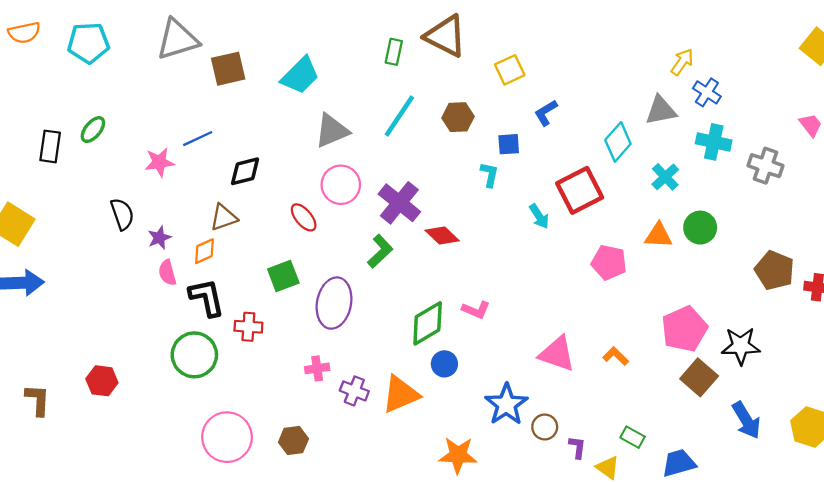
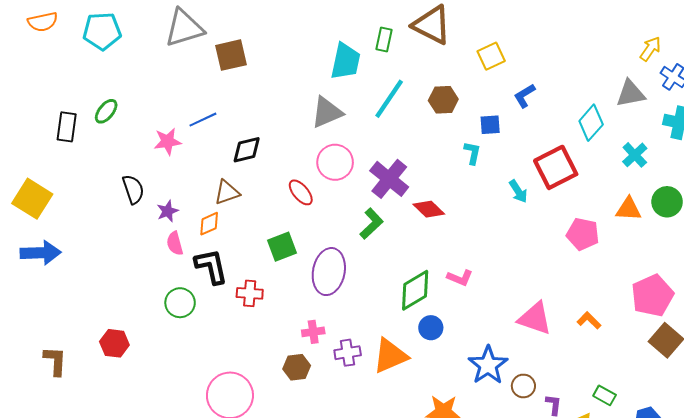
cyan trapezoid: (300, 75) -> (345, 61), moved, turned -33
green circle: (194, 355) -> (180, 303), moved, size x0.7
purple cross: (354, 391) -> (348, 353), turned -30
brown hexagon: (293, 440) -> (297, 367), moved

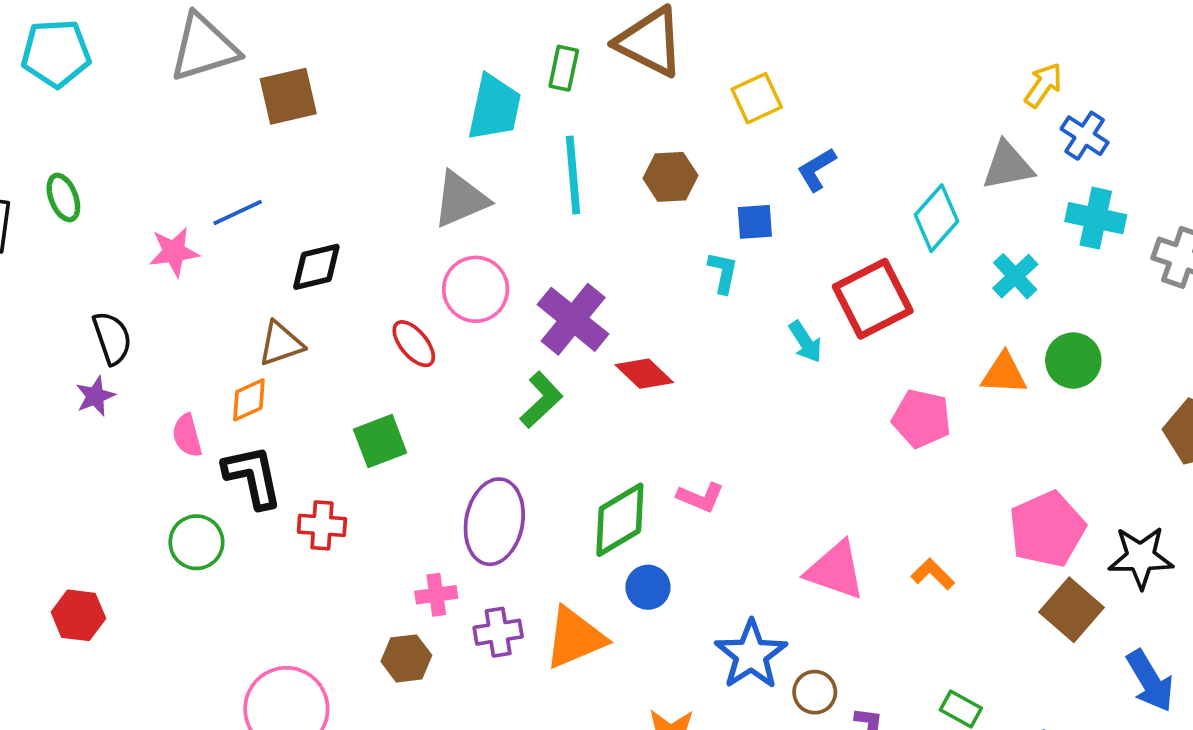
cyan line: (389, 99) -> (573, 175), turned -39
green ellipse: (106, 111) -> (63, 198), turned -60
purple star: (168, 211) -> (95, 396), moved
purple ellipse: (329, 272) -> (494, 522), moved

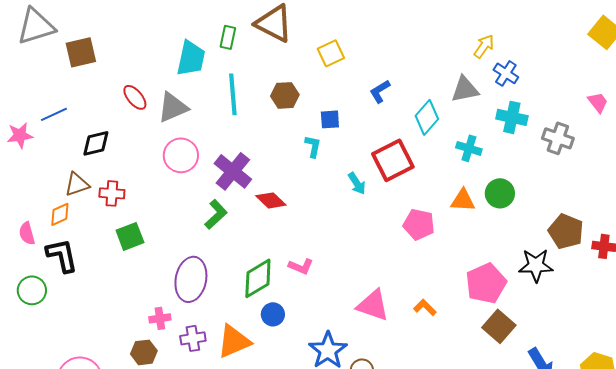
blue L-shape: (817, 169) -> (380, 91), moved
cyan cross: (1015, 276) -> (469, 148), turned -30
red ellipse: (414, 344) -> (135, 97), moved
red cross: (322, 525) -> (112, 193), moved
black star: (1141, 557) -> (536, 265), moved

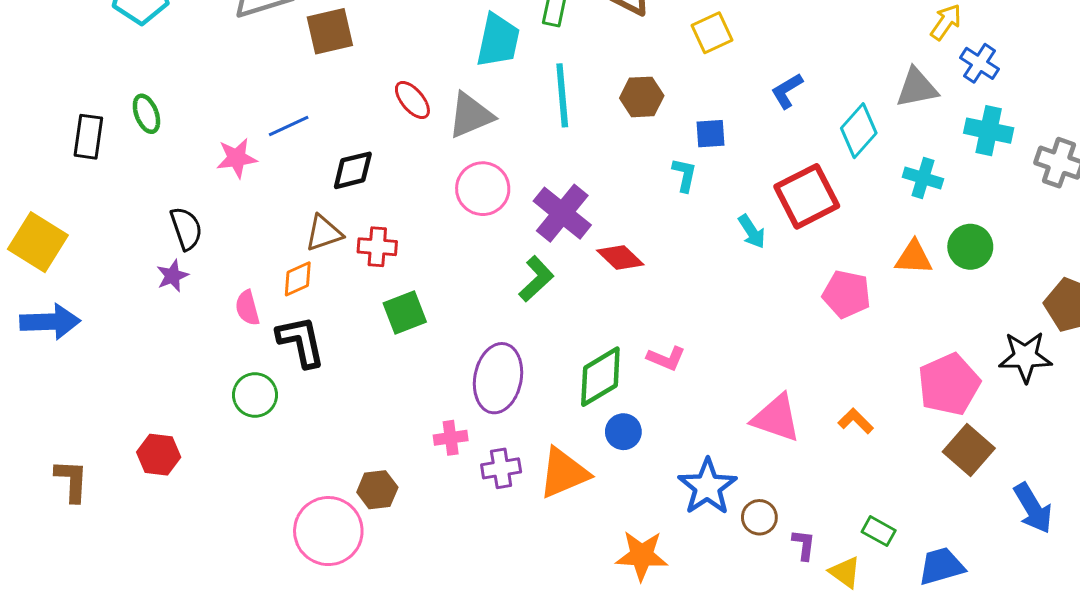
brown hexagon: (144, 352) -> (377, 490), moved

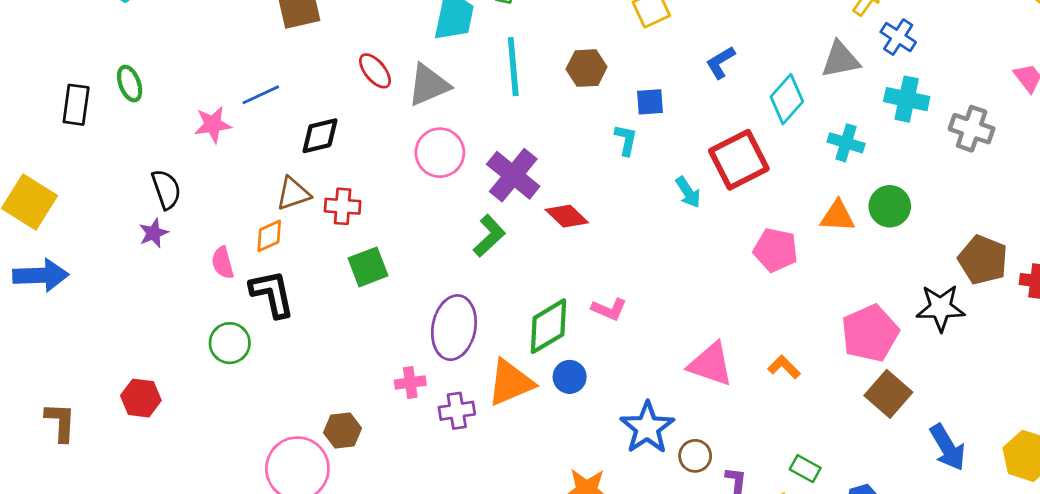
orange triangle: (564, 473) -> (510, 383), moved

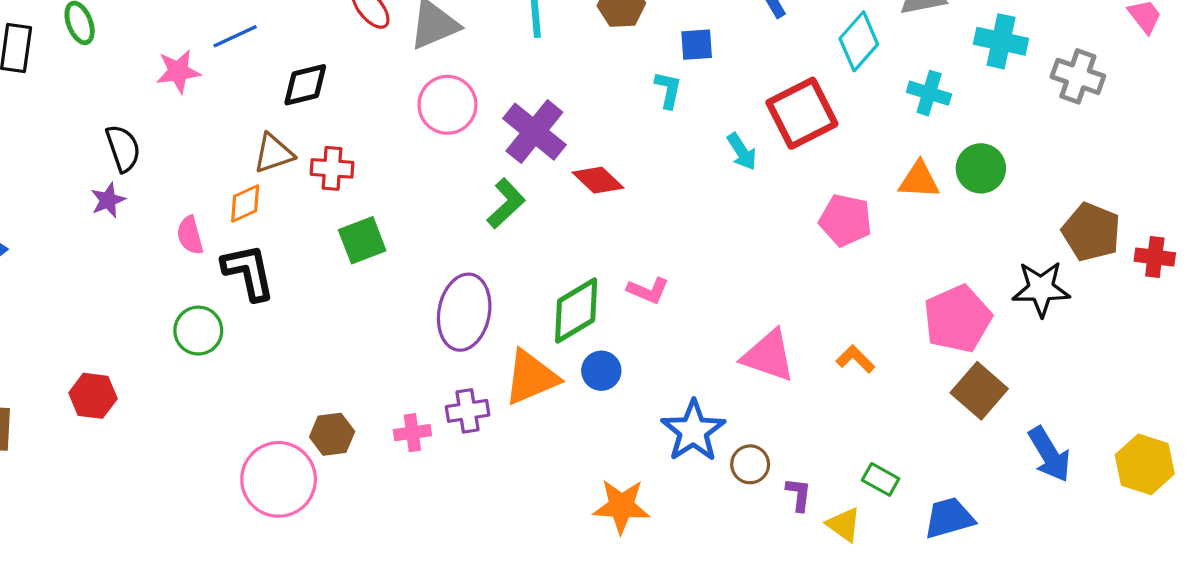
pink cross: (410, 383) -> (412, 433), moved

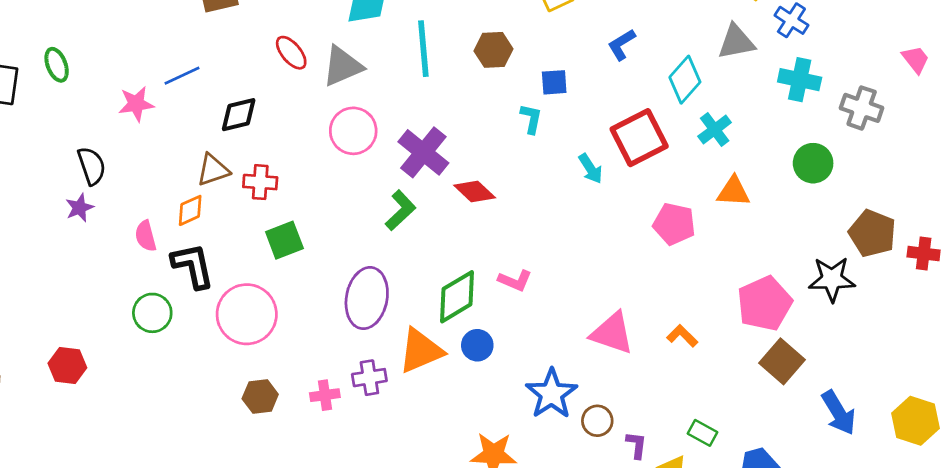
cyan cross: (929, 93) -> (715, 129), moved, turned 36
green circle: (981, 168) -> (813, 163), moved
pink circle: (279, 479) -> (247, 314), moved

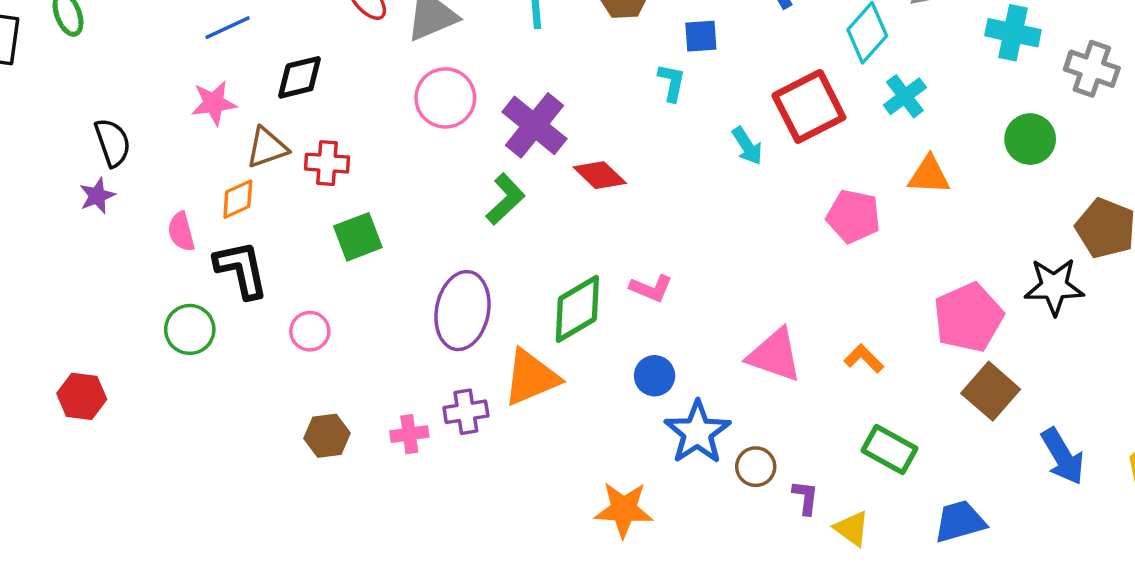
pink star: (136, 104) -> (214, 103), moved
pink circle: (247, 314) -> (310, 331), size x0.5
blue circle: (477, 345) -> (655, 376), moved
green rectangle: (702, 433) -> (889, 449), moved, size x1.4

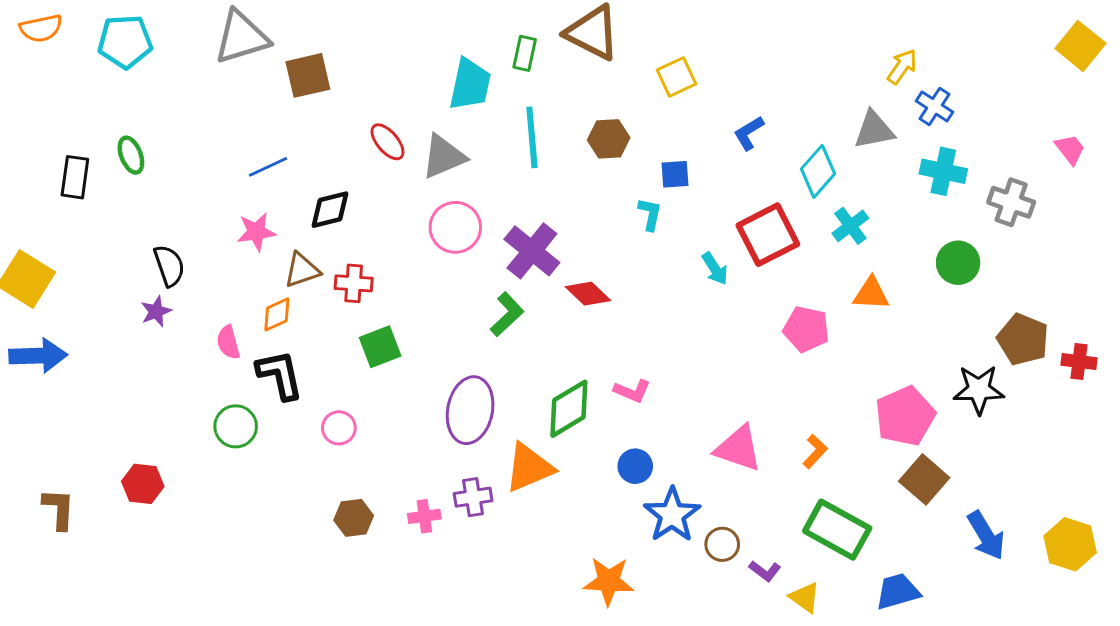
orange L-shape: (864, 359) -> (815, 451), turned 88
green rectangle: (889, 449) -> (837, 530), size x1.4
purple L-shape: (805, 498) -> (765, 571), turned 120

